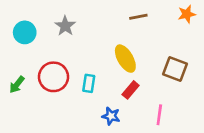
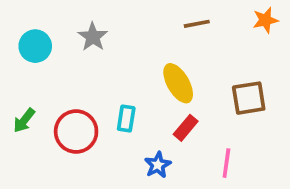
brown square: (175, 69) -> (249, 98), turned -30
red circle: (53, 77) -> (76, 131), moved
blue star: (111, 116) -> (158, 165), turned 30

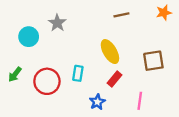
cyan circle: (35, 46) -> (29, 37), moved

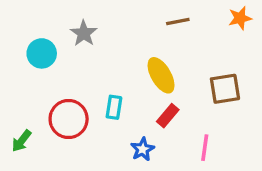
green arrow: (15, 74) -> (21, 141), moved

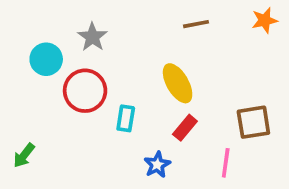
brown square: (225, 89) -> (253, 122), moved
red circle: (69, 119) -> (85, 91), moved

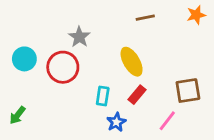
gray star: (92, 37) -> (79, 37), moved
cyan circle: (46, 59) -> (24, 59), moved
cyan rectangle: (126, 118) -> (103, 96), moved
pink line: (226, 163) -> (167, 121), turned 30

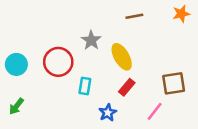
gray star: (79, 37) -> (91, 40), moved
cyan circle: (24, 59) -> (16, 64), moved
cyan rectangle: (103, 96) -> (85, 86), moved

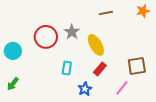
red circle: (58, 62) -> (46, 37), moved

